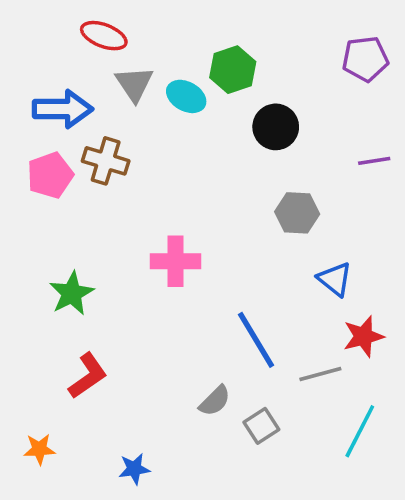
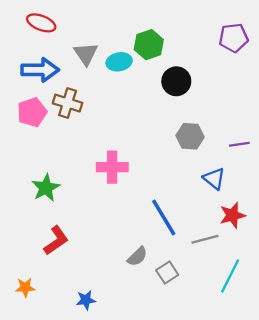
red ellipse: (104, 36) -> (41, 23), moved
cyan ellipse: (186, 96) -> (119, 62), turned -40
purple line: (374, 161) -> (239, 144), moved

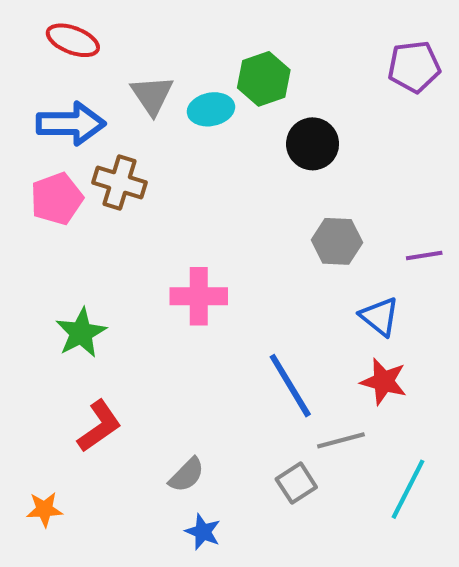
red star: (232, 215) -> (384, 381), moved, turned 30
gray line: (205, 239) -> (341, 440), moved
gray semicircle: (137, 256) -> (187, 475), moved
blue star: (86, 300) -> (203, 532), moved, turned 30

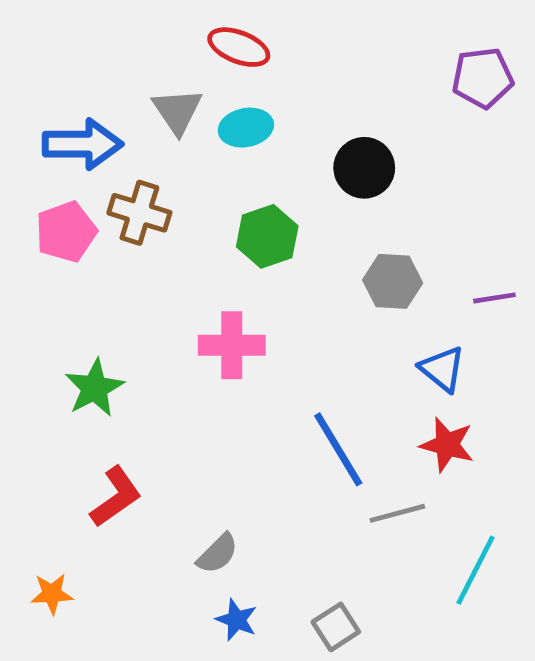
red ellipse: (73, 40) -> (239, 47), moved
green hexagon: (264, 79) -> (267, 236), moved
gray square: (296, 483) -> (336, 627), moved

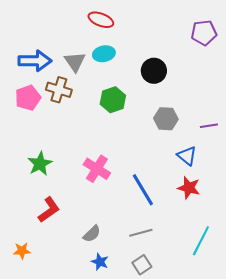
gray triangle: (177, 111) -> (75, 62), moved
pink cross: (232, 345) -> (97, 169), moved, turned 32
gray line: (397, 513) -> (141, 233), moved

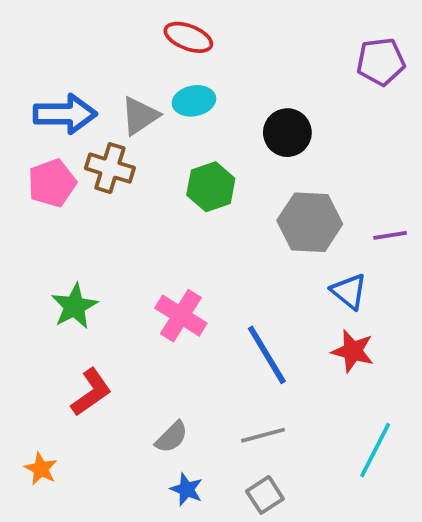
gray triangle: (75, 62) -> (140, 116), turned 30
gray hexagon: (166, 119) -> (310, 222), size x1.4
orange star: (22, 251) -> (41, 469), turned 30

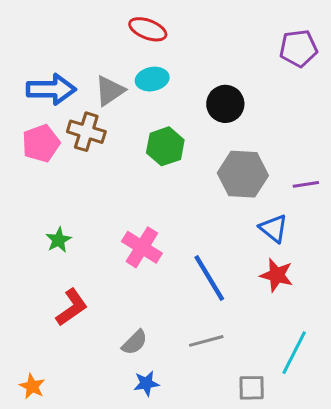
green star: (74, 306) -> (59, 240), size x0.7
orange star: (41, 469) -> (32, 386), moved
blue star: (186, 489) -> (146, 383), turned -30
gray square: (265, 495) -> (252, 388), moved, turned 32

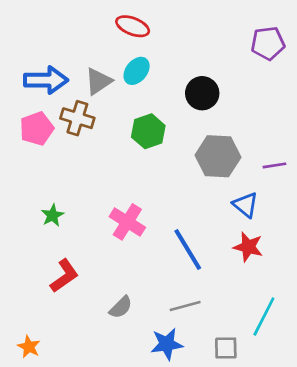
cyan ellipse: (152, 79) -> (137, 71), turned -40
blue star: (146, 383) -> (167, 344), moved, size x1.4

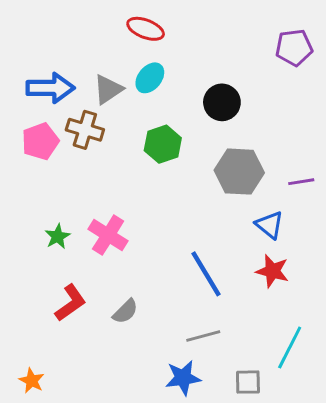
pink cross: (127, 222) -> (108, 235), moved
gray semicircle: (121, 307) -> (125, 311), moved

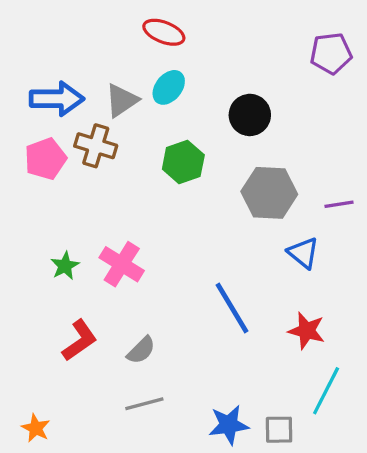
red star: (272, 271) -> (307, 331), moved
gray line: (203, 336) -> (144, 404), moved
blue star: (183, 378) -> (229, 425), moved

